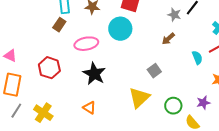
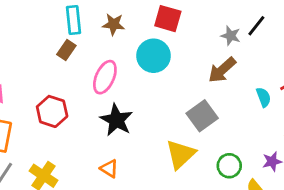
brown arrow: (168, 39) -> (222, 70), size x1.5
pink ellipse: (86, 44) -> (105, 77), turned -55
gray square: (154, 71) -> (202, 116), size x1.5

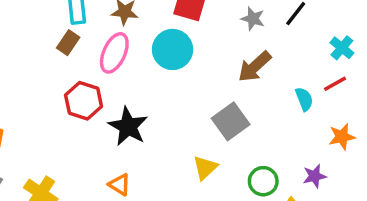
gray star: (231, 36) -> (253, 19), moved
pink ellipse: (105, 77) -> (114, 53), moved
red hexagon: (52, 111) -> (84, 101), moved
yellow triangle: (181, 154) -> (205, 168), size x0.7

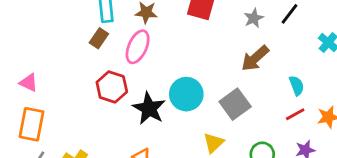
gray star: (253, 19) -> (254, 18), turned 30
cyan circle: (173, 49) -> (186, 94), moved
red line: (335, 84) -> (295, 114), moved

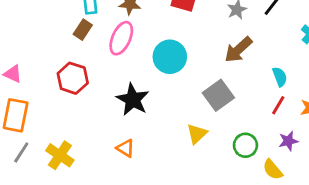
red hexagon: (112, 87) -> (73, 78), moved
cyan circle: (186, 94) -> (170, 57), moved
red line: (295, 114) -> (278, 105), turned -30

